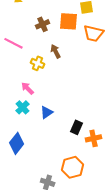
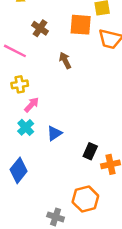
brown cross: (43, 24) -> (40, 28), moved, turned -32
yellow cross: (38, 63) -> (20, 84), moved, turned -32
pink arrow: (28, 88) -> (32, 105), turned 88

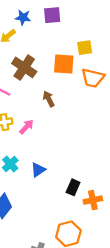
brown cross: (40, 28) -> (24, 67), size x1.5
pink arrow: (32, 105) -> (27, 127), moved

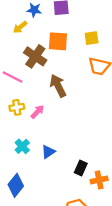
orange square: (64, 64) -> (58, 41), moved
brown arrow: (49, 99) -> (58, 86), size x1.5

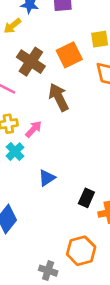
orange square: (58, 41) -> (69, 55), moved, turned -30
cyan cross: (22, 146) -> (15, 152), moved

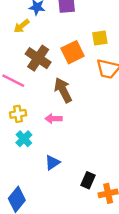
pink arrow: (34, 129) -> (54, 119), moved, turned -133

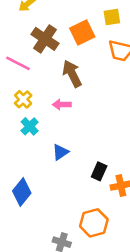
yellow cross: (18, 114) -> (23, 99), turned -35

